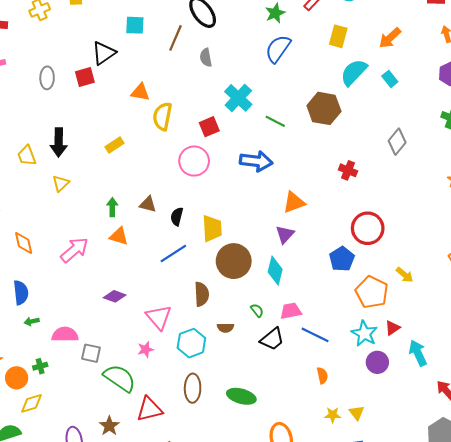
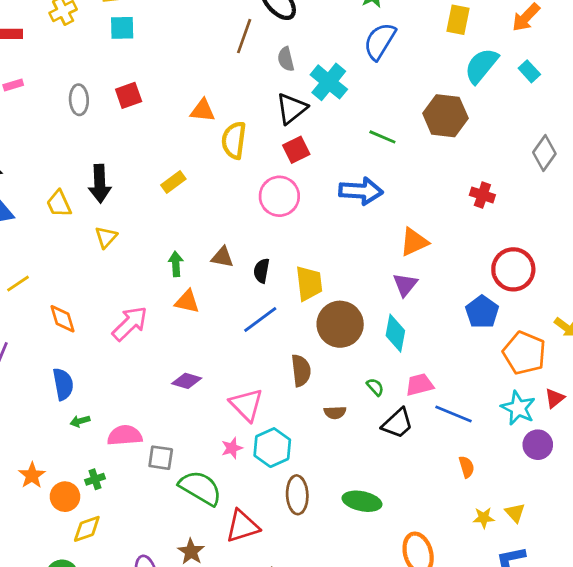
cyan square: (135, 25) -> (122, 28), moved
black triangle: (104, 53) -> (291, 109), moved
cyan cross: (238, 98) -> (329, 82), moved
cyan hexagon: (191, 343) -> (272, 448), moved

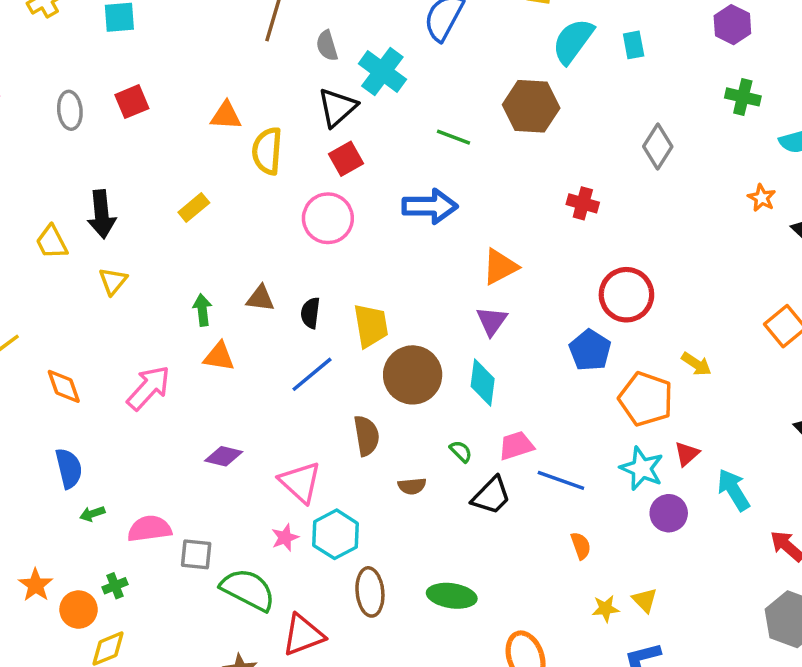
cyan rectangle: (529, 71) -> (634, 45), turned 35

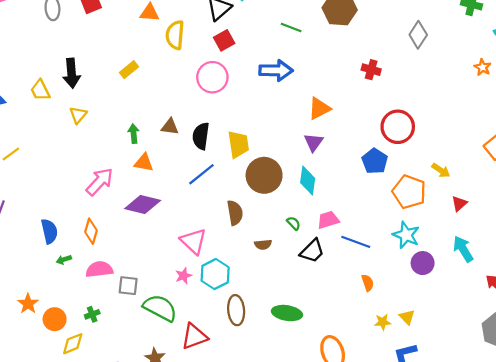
black semicircle: (310, 313) -> (201, 136), size x1.4
orange diamond: (64, 386) -> (91, 231), moved, turned 35
red triangle: (687, 454) -> (459, 204), moved
purple diamond: (224, 456) -> (143, 204), moved, size x1.5
green cross: (115, 586) -> (92, 314), moved

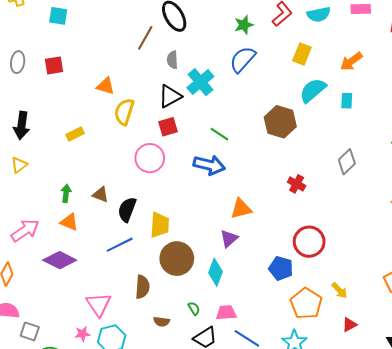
green line: (291, 28) -> (219, 134), moved
blue pentagon: (375, 161) -> (281, 268), turned -30

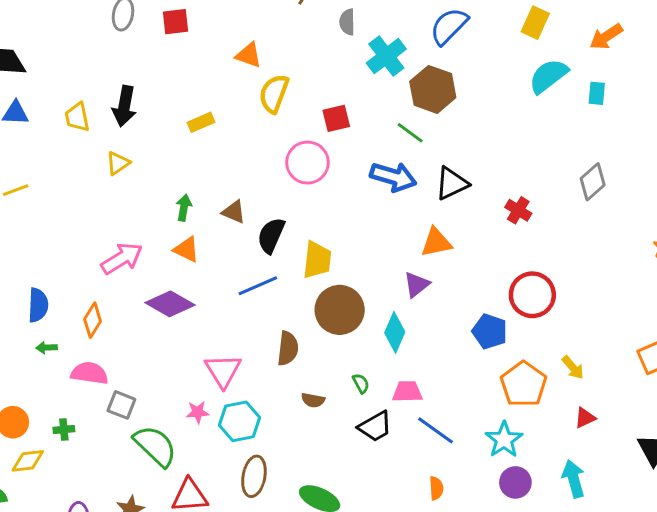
black triangle: (170, 96) -> (452, 183), moved
brown hexagon: (280, 122) -> (433, 89), moved

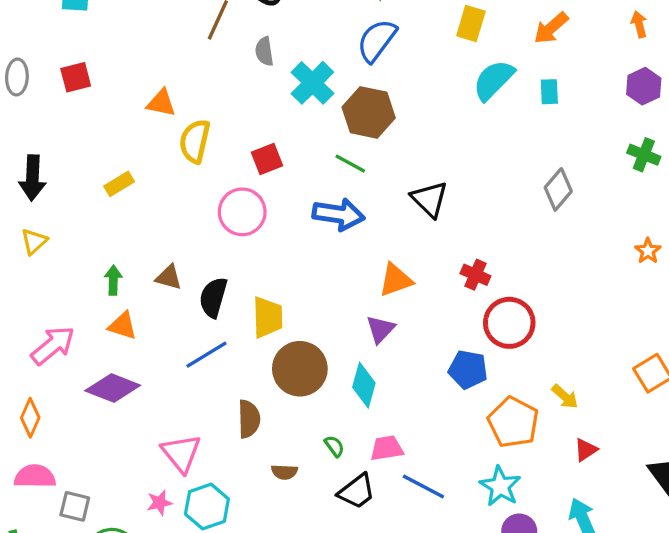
black triangle: (452, 183) -> (430, 199), moved, turned -42
red cross: (518, 210) -> (475, 275), moved

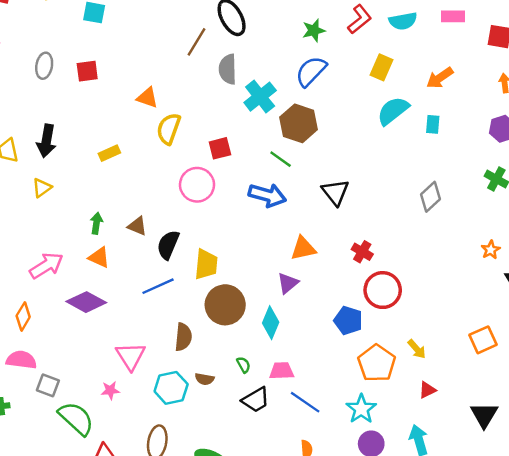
gray semicircle: (264, 51) -> (228, 69), size x1.4
cyan hexagon: (207, 506) -> (171, 388), moved

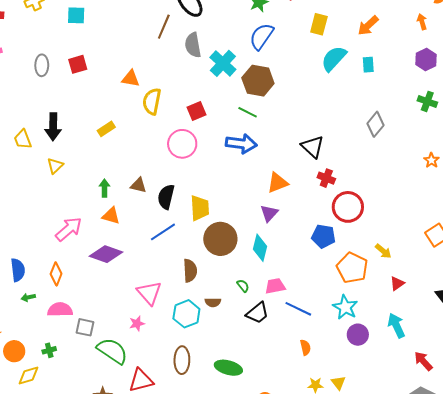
black triangle: (335, 192) -> (313, 147), moved

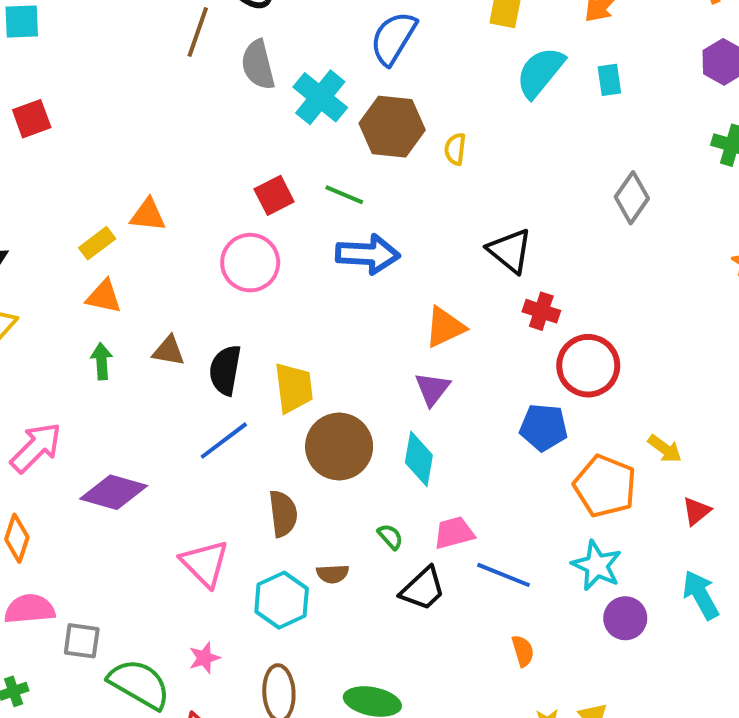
orange triangle: (131, 79) -> (148, 215), moved
yellow semicircle: (152, 101) -> (455, 149), moved, size x0.6
green line: (248, 112) -> (344, 195), moved
orange triangle: (111, 216) -> (104, 297), moved
pink star: (137, 324) -> (204, 658), moved

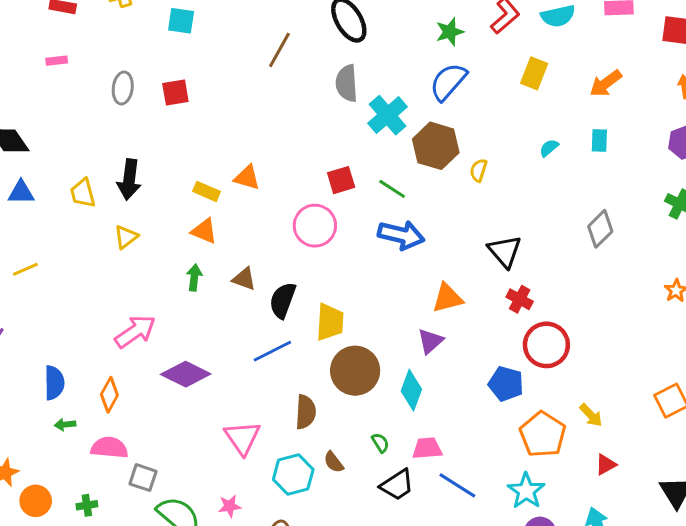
brown line: (198, 32) -> (279, 50), moved
cyan semicircle: (540, 72) -> (549, 148), moved, size x0.5
yellow rectangle: (97, 243) -> (207, 191), turned 50
brown semicircle: (333, 574) -> (334, 462), turned 45

